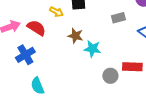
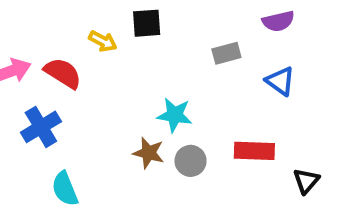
brown star: (75, 36) -> (149, 153), moved
gray circle: (110, 76) -> (191, 161), moved

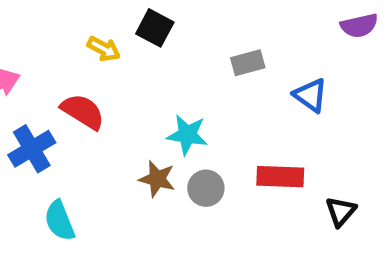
purple semicircle: (278, 21) -> (359, 26), moved
black square: (147, 23) -> (155, 28), turned 32
red semicircle: (63, 73) -> (83, 112), moved

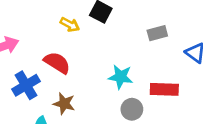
red rectangle: (280, 177) -> (164, 89), moved
brown star: (157, 179) -> (64, 104), moved

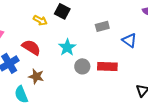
cyan star: (121, 77) -> (67, 47), moved, turned 30
gray circle: (132, 109) -> (82, 66), moved

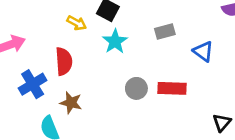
red semicircle: (31, 47) -> (64, 61), turned 54
cyan star: (67, 47) -> (115, 41), moved

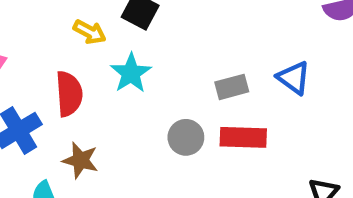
gray rectangle: (165, 31) -> (232, 87), moved
cyan star: (115, 41) -> (131, 73), moved

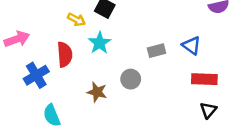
red rectangle: (243, 137) -> (204, 79), moved
brown star: (80, 160) -> (97, 92), moved

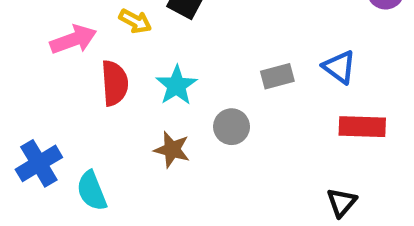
pink arrow: (17, 39) -> (73, 40), moved
cyan star: (100, 43) -> (176, 85), moved
blue cross: (36, 75) -> (39, 163), moved
black triangle: (208, 110) -> (342, 202), moved

